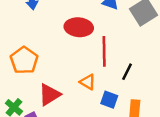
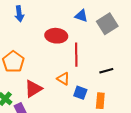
black line: (127, 72) -> (106, 71), moved, turned 48

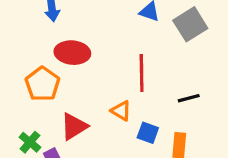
red ellipse: (56, 36) -> (72, 53), moved

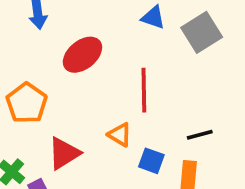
red ellipse: (72, 53) -> (82, 55), moved, turned -44
black line: (189, 98) -> (200, 135), moved

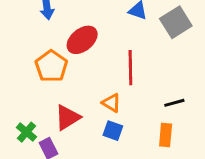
orange pentagon: (27, 103) -> (51, 66), moved
blue square: (151, 161) -> (113, 131), moved

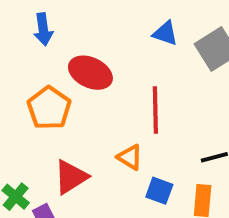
red ellipse: (82, 40) -> (90, 73), turned 64
blue square: (113, 131) -> (159, 191), moved

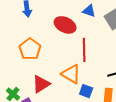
red ellipse: (90, 73) -> (65, 25), moved
orange triangle: (130, 157) -> (71, 74), size x1.5

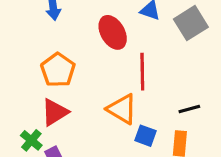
red ellipse: (65, 25) -> (113, 32), turned 35
red triangle: (41, 84) -> (55, 112), moved

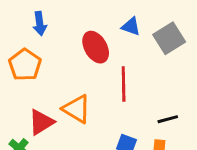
orange pentagon: (58, 70) -> (25, 65), moved
orange triangle: (122, 109) -> (76, 109), moved

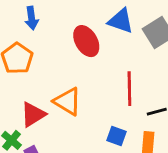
blue triangle: (131, 26) -> (121, 21), size x1.4
red line: (124, 84) -> (129, 89), moved

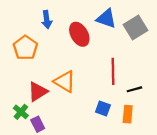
blue arrow: (32, 18) -> (47, 20), moved

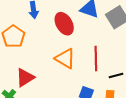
orange triangle: (65, 81) -> (65, 59), moved

